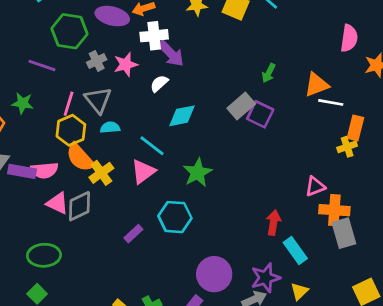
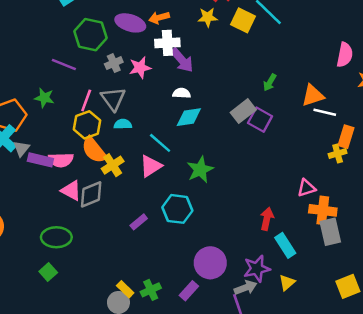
white semicircle: (159, 83) -> (182, 93), moved, turned 42

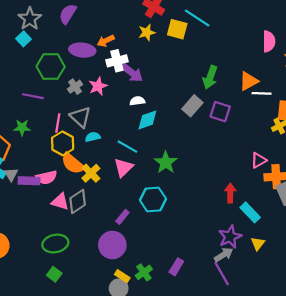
green arrow: (270, 82) -> (210, 77), size x1.5
purple square: (260, 120) -> (220, 112), moved
purple circle: (210, 263) -> (112, 245), moved

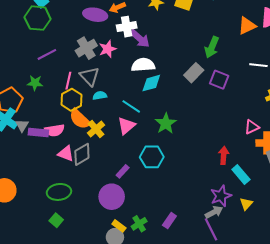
green hexagon: (51, 67) -> (38, 18), moved
orange triangle: (249, 81) -> (247, 26), moved
gray cross: (75, 87) -> (86, 48), size x1.5
purple line: (33, 96) -> (47, 54), turned -42
white semicircle: (137, 101) -> (143, 65), size x1.6

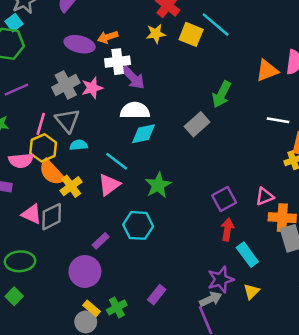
purple square: (219, 80) -> (224, 199), moved, turned 36
pink semicircle: (55, 130) -> (21, 161), moved
purple rectangle: (169, 221) -> (157, 295), moved

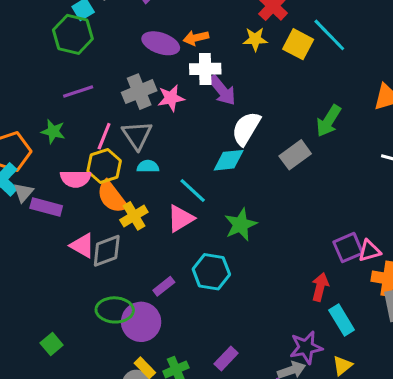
white semicircle: (135, 111) -> (246, 128), moved, turned -64
purple square: (224, 199) -> (348, 248), moved
green ellipse: (20, 261) -> (115, 310), moved

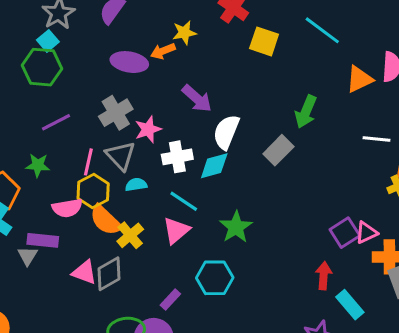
cyan line: (329, 35) -> (322, 30), moved
yellow star: (255, 39) -> (184, 33), moved
white cross: (205, 69) -> (177, 157), moved
pink star: (171, 98) -> (148, 129), moved
gray triangle: (23, 193) -> (28, 256), moved

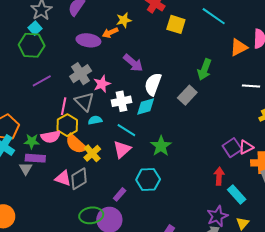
green star: (38, 165) -> (32, 141), moved

